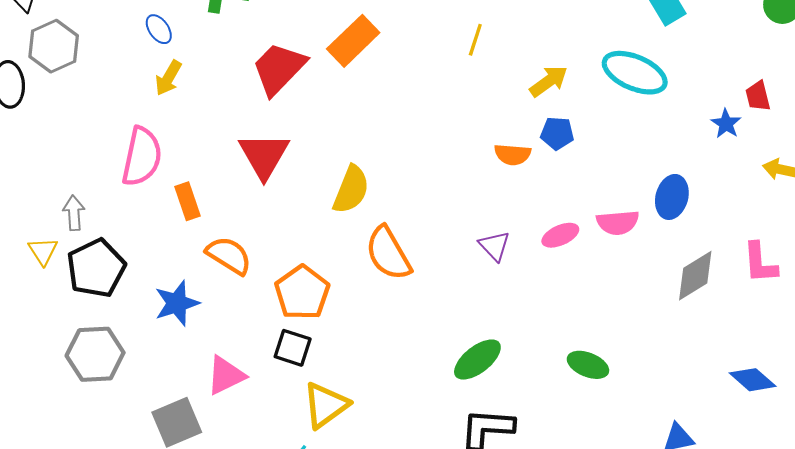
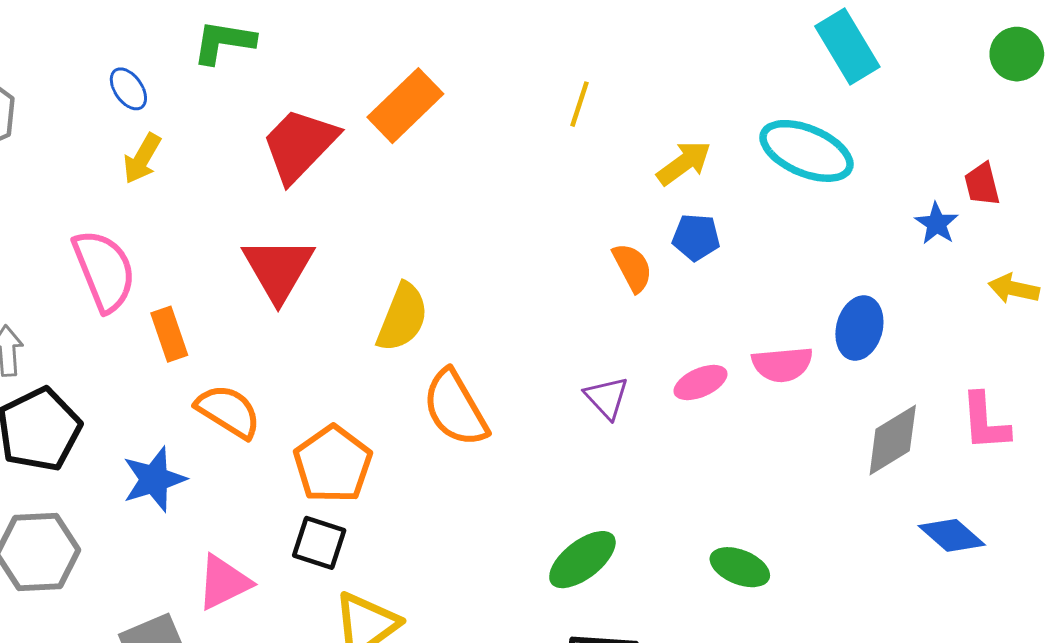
orange semicircle: (513, 154) -> (632, 267), turned -123
pink semicircle: (142, 157) -> (104, 271), turned -34
blue diamond: (753, 380) -> (952, 535), moved

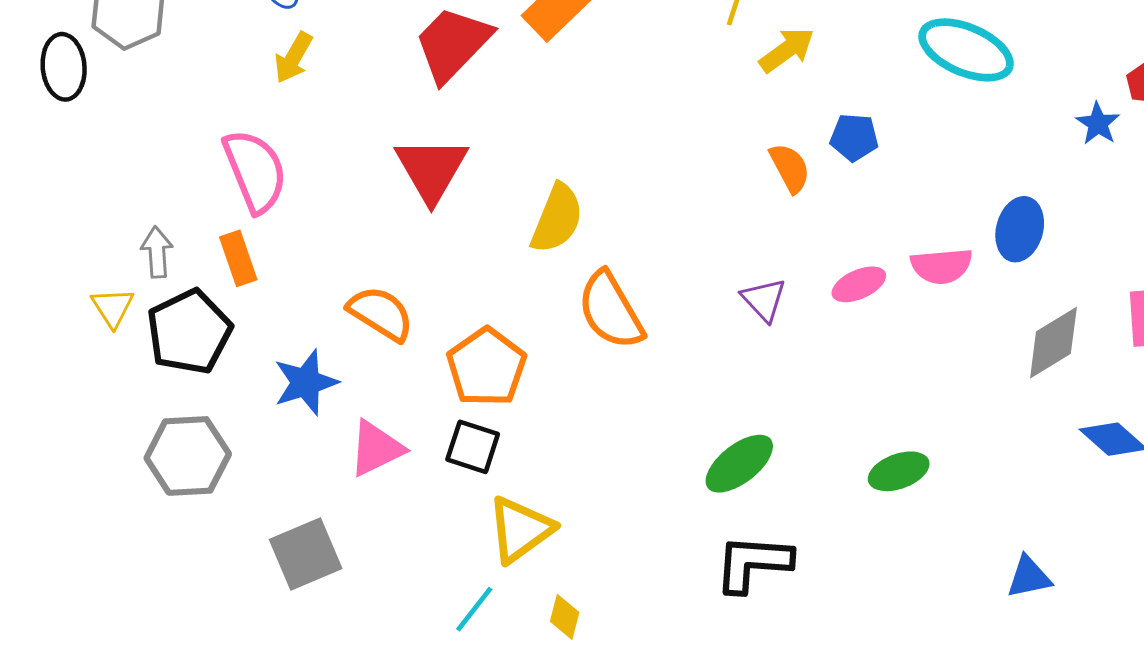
yellow arrow: (684, 163) -> (787, 50), moved
orange rectangle: (169, 334) -> (238, 258), moved
green ellipse: (740, 567) -> (899, 471), turned -42
pink triangle: (224, 582) -> (376, 448), moved

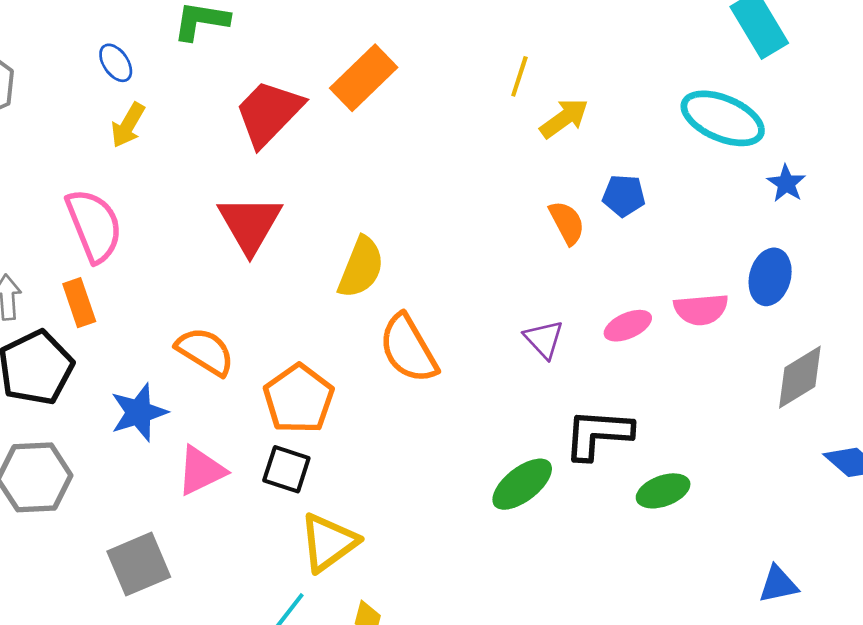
blue star: (1098, 123) -> (786, 183), moved
black L-shape: (753, 563) -> (598, 434), moved

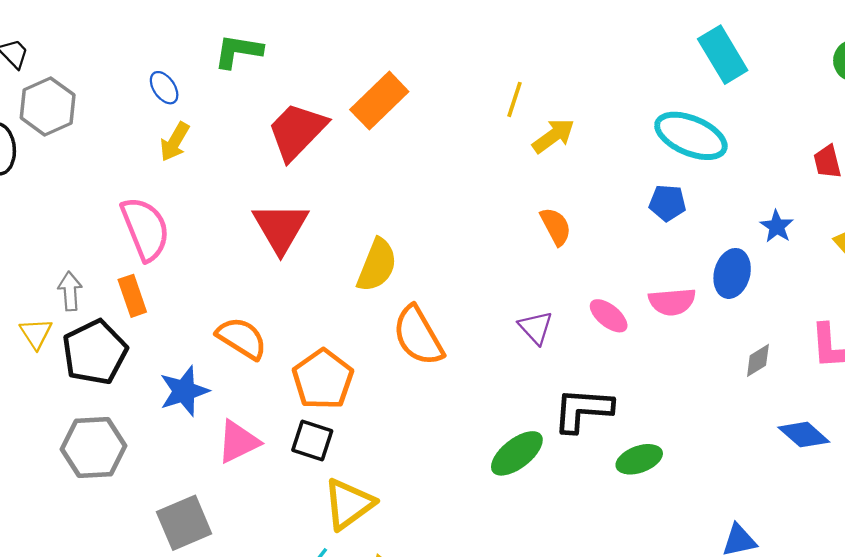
blue star: (786, 183) -> (777, 226), moved
blue pentagon: (624, 196) -> (667, 203), moved
pink ellipse: (628, 326) -> (609, 316), turned 63
gray diamond: (800, 377) -> (758, 360), size x0.6

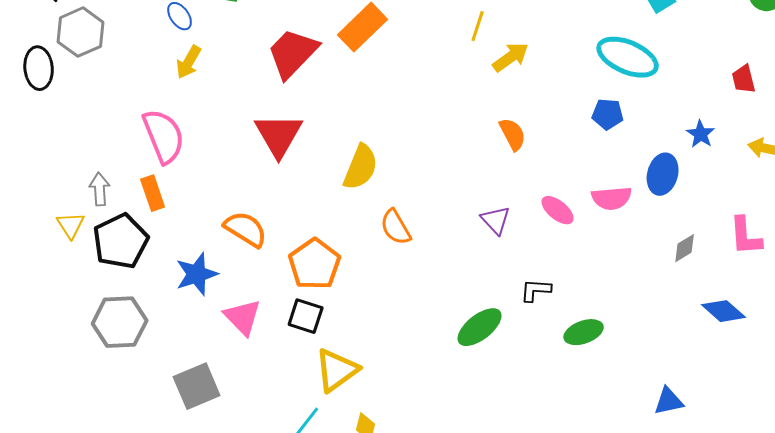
orange semicircle: (418, 336) -> (396, 227), size x0.7
black L-shape: (583, 410) -> (536, 290), size x0.6
pink triangle: (238, 442) -> (243, 317), turned -48

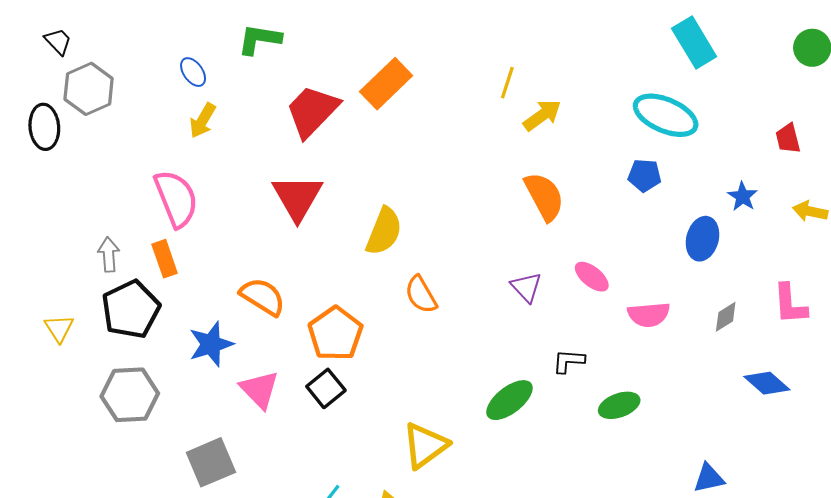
orange semicircle: (513, 134) -> (544, 196), size x1.4
pink semicircle: (612, 198) -> (649, 315), moved
yellow triangle: (71, 225) -> (59, 328), moved
black square: (306, 316) -> (326, 388), turned 33
yellow triangle: (337, 370) -> (425, 445), moved

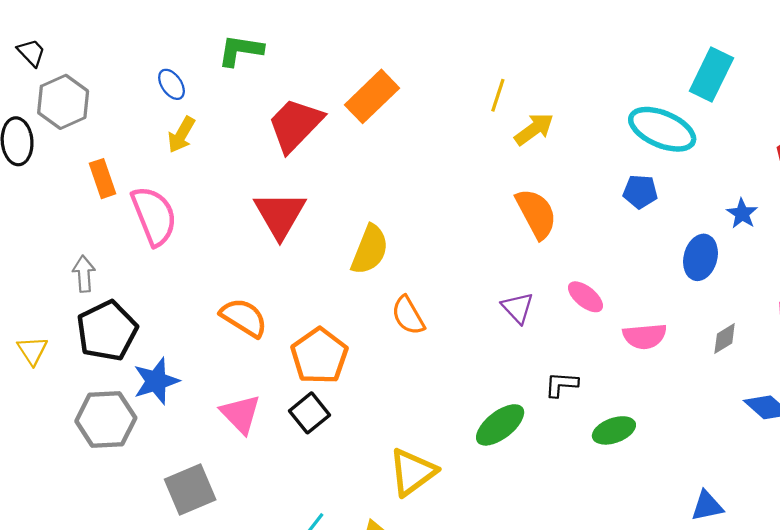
cyan rectangle: (694, 42) -> (711, 74), moved, turned 57
orange rectangle: (165, 259) -> (103, 179), moved
blue star: (211, 344) -> (156, 381), moved

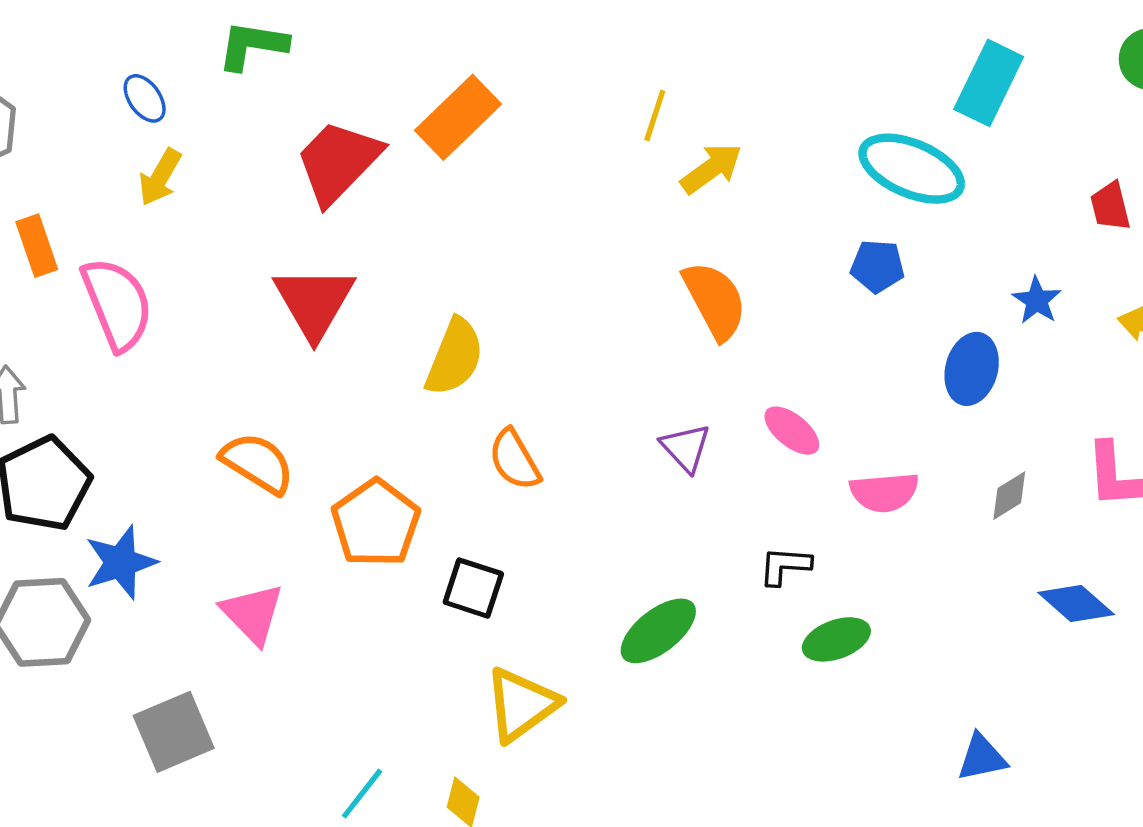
black L-shape: (561, 384) -> (785, 566), moved
black square: (310, 413) -> (473, 588), moved, turned -33

